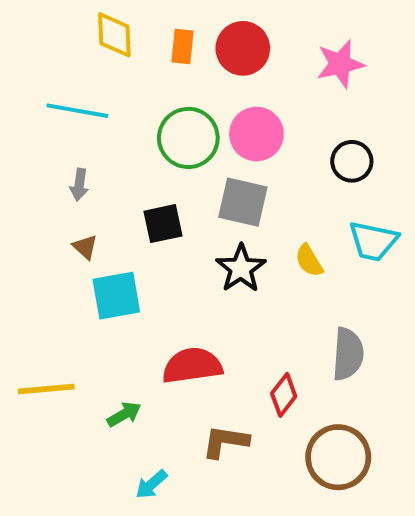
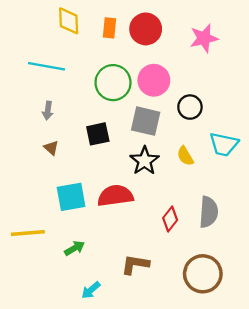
black circle: (352, 161) -> (190, 107), moved
cyan square: (116, 296) -> (71, 197), moved
red semicircle: (192, 366) -> (115, 196), moved
red diamond: (284, 395) -> (170, 219), moved

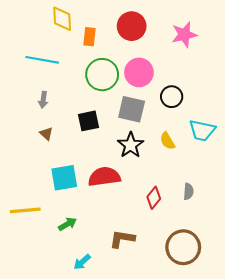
orange rectangle: (110, 28) -> (89, 37), moved
gray semicircle: (209, 212) -> (188, 191), size x0.6

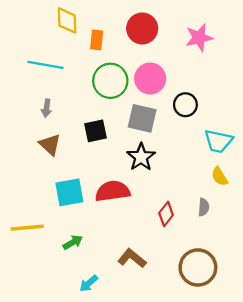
brown triangle: (46, 134) -> (50, 145), size x1.5
yellow semicircle: (167, 141) -> (220, 176), moved
brown L-shape: (122, 239) -> (132, 258), turned 30

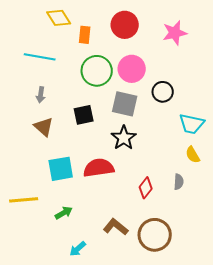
yellow diamond: (67, 20) -> (59, 18), turned -30
brown circle: (198, 267) -> (155, 235), moved

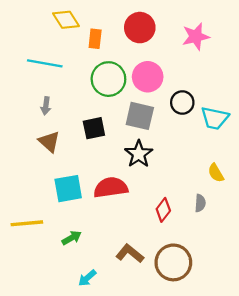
cyan trapezoid: (192, 124) -> (215, 118), moved

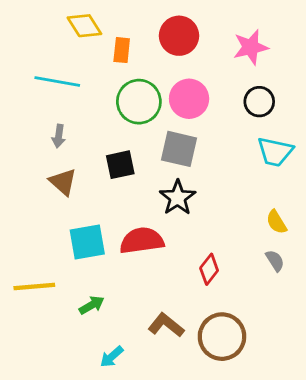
black circle: (182, 103) -> (259, 102), moved
gray semicircle: (200, 203) -> (275, 261), moved, turned -36

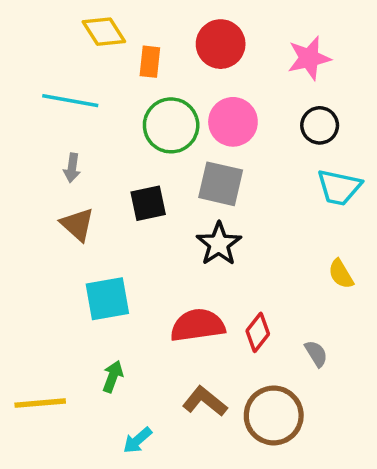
red semicircle: (142, 241) -> (198, 325), moved
gray semicircle: (275, 261) -> (316, 354), moved
yellow line: (34, 286) -> (40, 403), moved
green arrow: (92, 305) -> (113, 377), turned -40

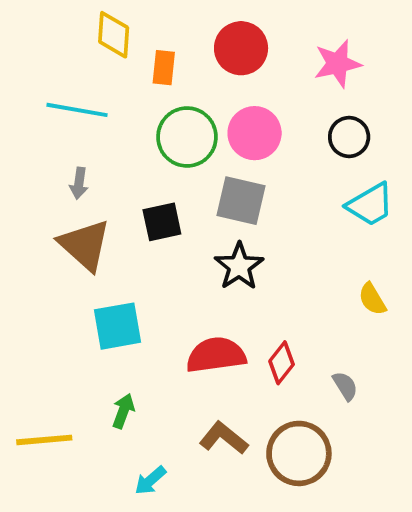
yellow diamond: (104, 32) -> (114, 35), turned 36
cyan trapezoid: (339, 187) -> (370, 205), turned -42
brown triangle: (77, 224) -> (85, 245), size x1.4

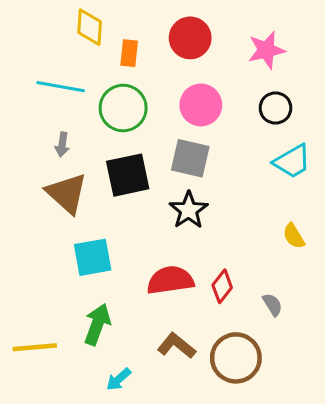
green circle: (187, 137) -> (123, 108), moved
black square: (162, 222) -> (128, 175), size x1.4
green arrow: (123, 411) -> (97, 324), size x1.5

